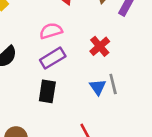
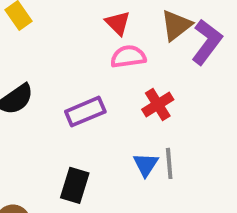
pink semicircle: (51, 31) -> (128, 57), moved
black rectangle: (47, 91) -> (75, 185), moved

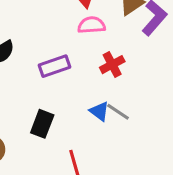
gray line: (169, 163) -> (118, 112), turned -55
blue triangle: (146, 165) -> (99, 111), turned -30

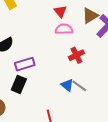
purple rectangle: (55, 66) -> (25, 64), moved
black rectangle: (42, 124) -> (19, 84), moved

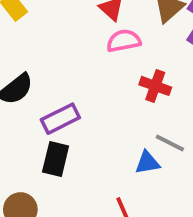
red cross: (76, 55) -> (155, 86), turned -35
blue triangle: (67, 85) -> (147, 163), moved, turned -40

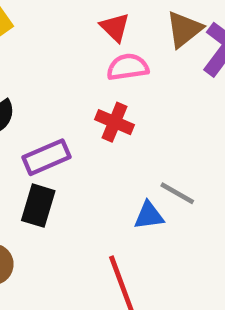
red cross: (155, 86) -> (115, 122), moved

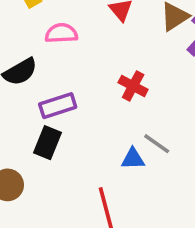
pink semicircle: (128, 67) -> (61, 33), moved
red cross: (115, 122) -> (133, 86), moved

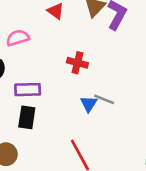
purple rectangle: (58, 106) -> (28, 90), turned 30
blue triangle: (133, 159) -> (89, 104), moved, turned -42

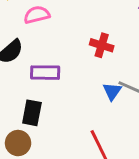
black rectangle: (27, 117) -> (32, 113), moved

